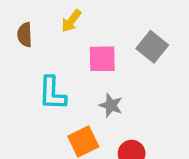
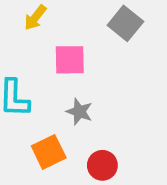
gray square: (152, 47) -> (125, 23), moved

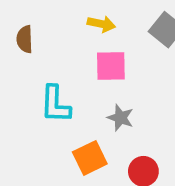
yellow arrow: (35, 18) -> (101, 24), moved, turned -116

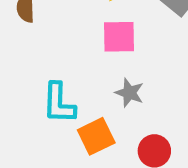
cyan L-shape: (55, 104) -> (59, 103), moved

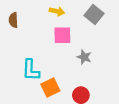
gray star: (129, 93) -> (84, 57), moved

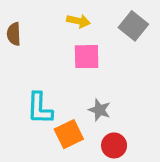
gray star: (84, 57) -> (99, 110), moved

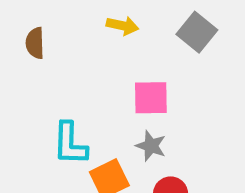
pink square: (87, 57) -> (151, 98), moved

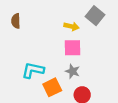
yellow arrow: (122, 26) -> (71, 26), moved
cyan L-shape: (70, 144) -> (33, 70), turned 100

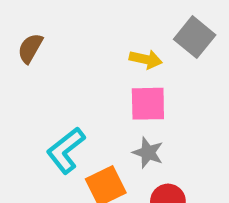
brown semicircle: (16, 21) -> (30, 48), turned 32
cyan L-shape: (33, 70) -> (66, 150), turned -50

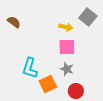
brown semicircle: (30, 48) -> (14, 22), turned 96
cyan L-shape: (66, 150) -> (30, 68), turned -35

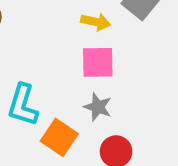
orange square: (48, 84) -> (59, 137), turned -30

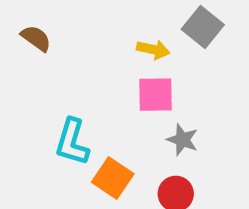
gray star: (98, 107) -> (183, 140), moved

